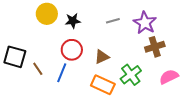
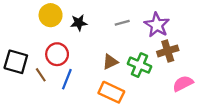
red circle: (72, 50) -> (57, 54), moved
green cross: (131, 75) -> (140, 65), moved, turned -30

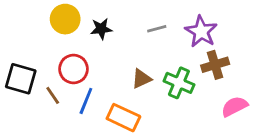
orange rectangle: (111, 92) -> (123, 118), moved

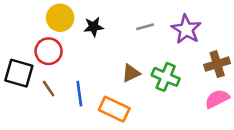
brown cross: (215, 65) -> (217, 64), moved
red circle: (73, 69) -> (49, 51), moved
blue line: (86, 101) -> (79, 94), turned -30

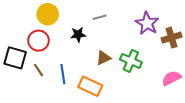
black star: (94, 27) -> (78, 35), moved
gray line: (145, 27) -> (99, 17), moved
brown cross: (217, 64) -> (171, 38), moved

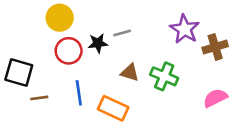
gray line: (99, 17) -> (122, 33), moved
red circle: (38, 41) -> (69, 51), moved
brown triangle: (103, 58) -> (130, 72), turned 42
brown line: (38, 70) -> (39, 98), moved, turned -64

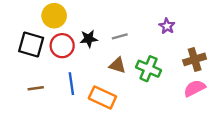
purple star: (185, 29) -> (167, 26), size x0.6
gray line: (122, 33) -> (120, 36), moved
brown cross: (215, 47) -> (195, 59), moved
black square: (19, 72) -> (31, 44), moved

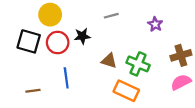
gray line: (120, 36) -> (111, 16), moved
brown line: (36, 88) -> (33, 91), moved
orange rectangle: (102, 97) -> (126, 91), moved

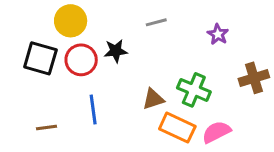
brown triangle: (109, 61) -> (153, 99), moved, turned -35
pink semicircle: (181, 82) -> (216, 132), moved

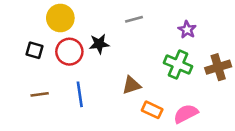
black square: (40, 58) -> (34, 50), size x0.6
green cross: (194, 90) -> (178, 65), moved
brown line: (47, 128) -> (40, 94), moved
orange rectangle: (177, 128) -> (152, 110), size x0.7

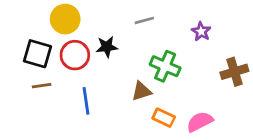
black square: (34, 50) -> (37, 54), size x1.5
green cross: (178, 65) -> (165, 66), moved
brown line: (40, 94) -> (42, 86), moved

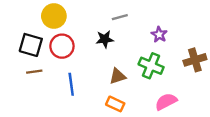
purple star: (201, 32) -> (159, 35), moved
black star: (107, 47) -> (105, 39), moved
green cross: (165, 66) -> (151, 66), moved
orange rectangle: (164, 118) -> (115, 104), moved

